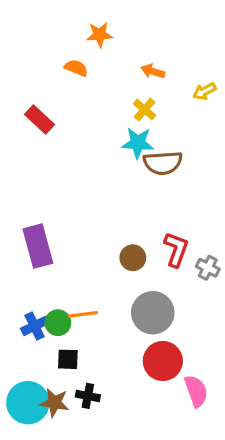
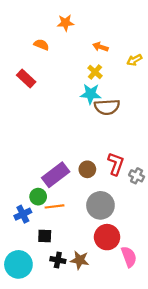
orange semicircle: (76, 68) -> (41, 45), moved
purple rectangle: (38, 246) -> (56, 175), moved, turned 68
green circle: (58, 323) -> (38, 197), moved
brown star: (55, 403) -> (80, 260), moved

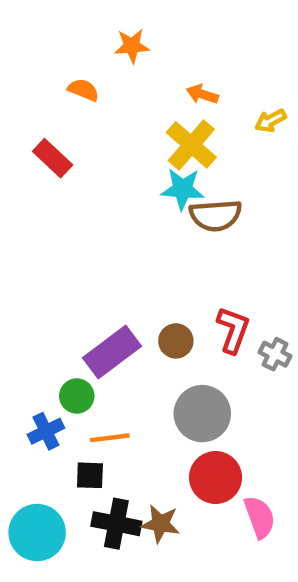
yellow cross: (95, 72) -> (191, 145), size x1.6
orange line: (55, 206) -> (110, 438), moved
black cross: (58, 260) -> (116, 524), size x1.5

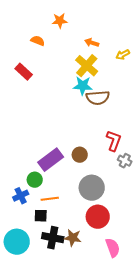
red L-shape: (233, 330) -> (114, 141), moved
pink semicircle: (260, 517) -> (113, 248), moved

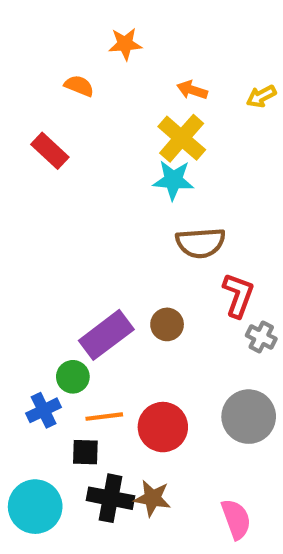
yellow arrow: (123, 55) -> (261, 96), moved
brown semicircle: (98, 98) -> (201, 243), moved
gray circle: (92, 188) -> (249, 417), moved
red circle: (98, 217) -> (163, 427), moved

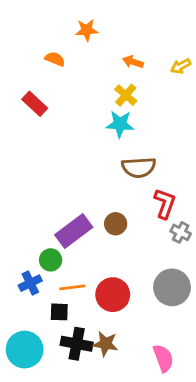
yellow cross: (182, 138) -> (126, 95), size x0.7

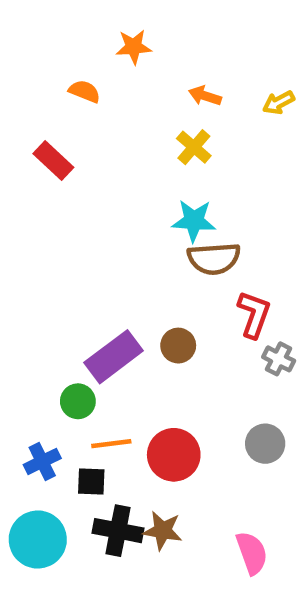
cyan star: (120, 124) -> (194, 221), moved
blue cross: (30, 283) -> (42, 461), moved
gray circle: (172, 287) -> (265, 444), size x0.7

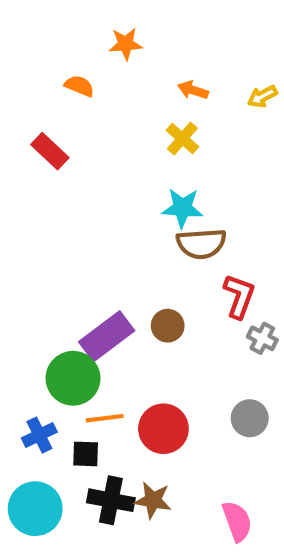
green circle: (78, 401) -> (73, 378), size x1.6

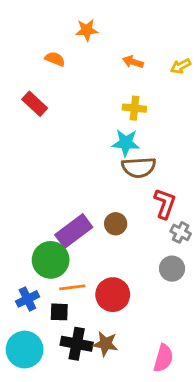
yellow cross: (182, 139) -> (134, 108), moved, turned -35
gray circle: (250, 418) -> (172, 269), moved
pink semicircle: (237, 521) -> (163, 358), turned 36

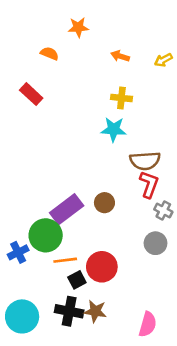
brown semicircle: (139, 167) -> (145, 161), moved
blue cross: (27, 299) -> (18, 252), moved
black square: (59, 312) -> (77, 280), moved, turned -30

